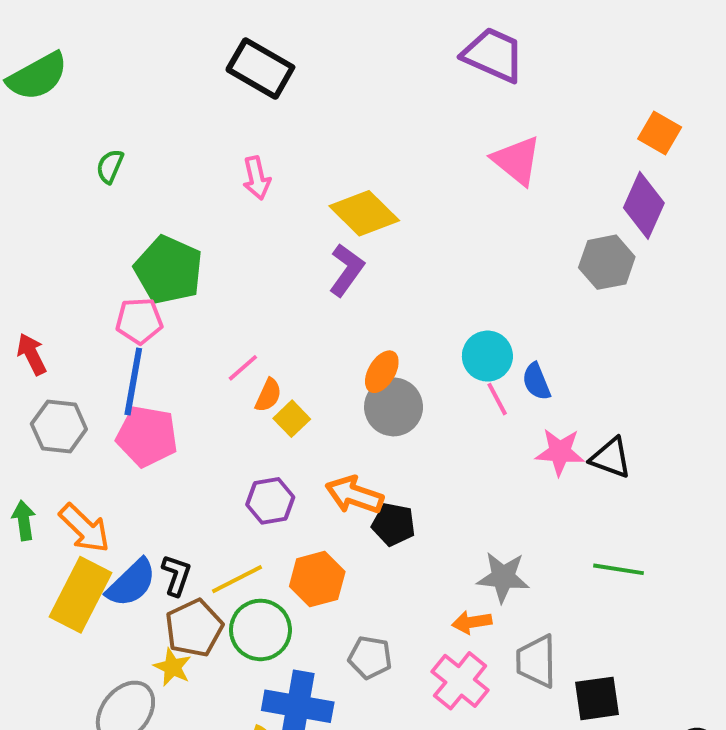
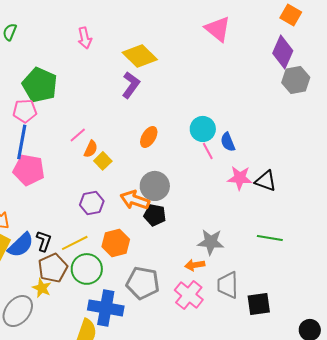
gray hexagon: (607, 262) -> (296, 80), moved
gray circle: (394, 407) -> (155, 186), moved
gray pentagon: (370, 657) -> (143, 283), size x1.5

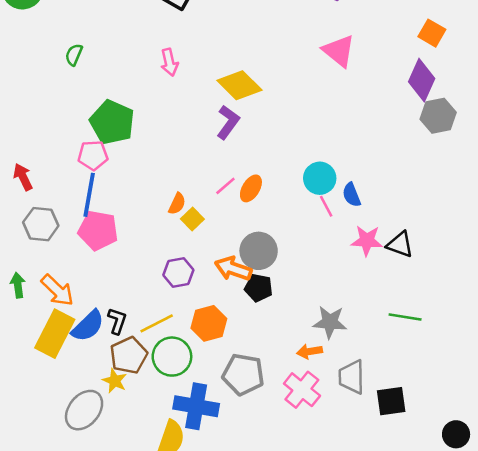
pink line: (78, 135) -> (225, 186), moved

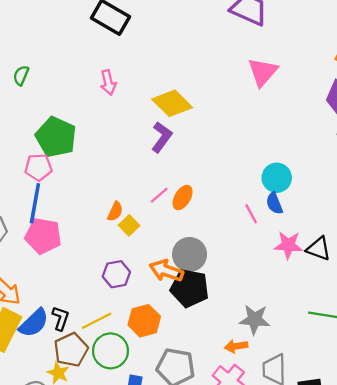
pink triangle: (339, 51) -> (263, 72), turned 32
cyan circle: (320, 178) -> (277, 178), moved
black pentagon: (259, 288) -> (190, 288), size x1.5

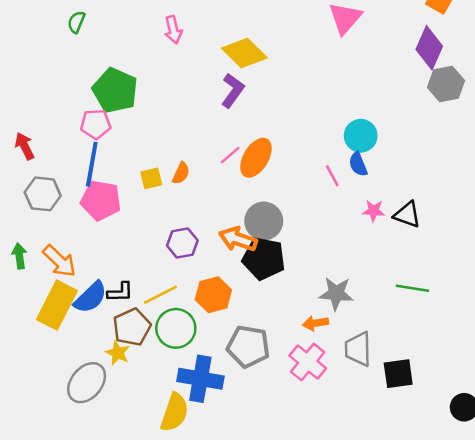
orange ellipse: (183, 197) -> (256, 158), size x1.4
yellow square: (129, 225) -> (151, 178), moved, turned 30
pink star: (288, 245) -> (374, 211), size x0.7
black L-shape: (61, 318) -> (120, 292), turned 70

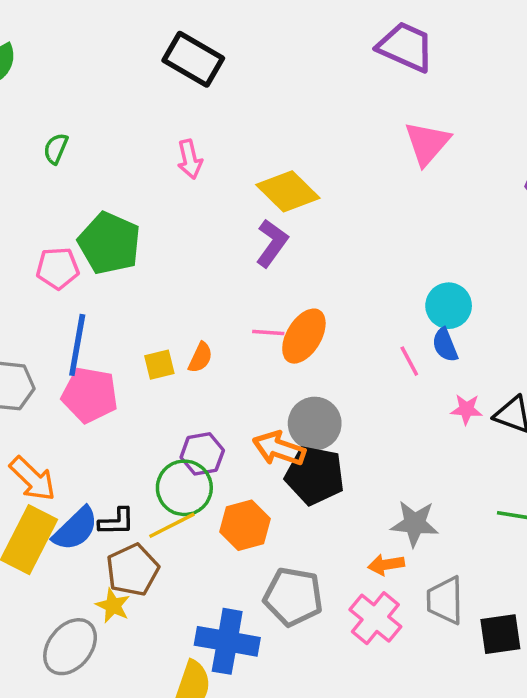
pink pentagon: (96, 124) -> (58, 268), moved
pink line: (230, 155) -> (268, 332), turned 45
green circle: (176, 328) -> (184, 488), moved

